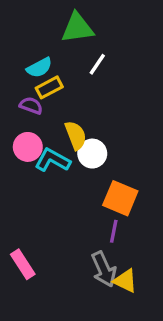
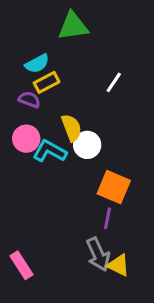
white line: (97, 64) -> (114, 82), moved
pink rectangle: (23, 264) -> (22, 265), moved

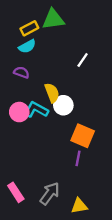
yellow rectangle: (47, 82) -> (29, 28), moved
pink circle: (26, 139) -> (19, 112), moved
gray arrow: (98, 254) -> (50, 193), moved, turned -120
yellow triangle: (118, 265) -> (79, 206), moved, turned -36

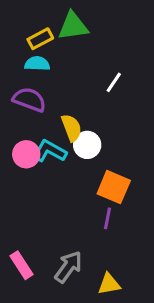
cyan semicircle: (27, 46) -> (37, 64), turned -150
purple semicircle: (21, 72) -> (29, 100), size x1.5

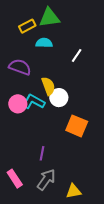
cyan semicircle: (37, 64) -> (44, 43), moved
purple line: (107, 218) -> (42, 153), moved

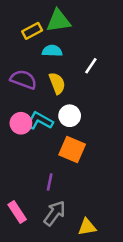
yellow semicircle: (48, 86) -> (57, 83), moved
orange square: (77, 126) -> (72, 149), moved

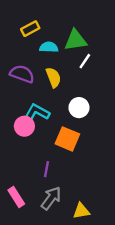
green triangle: (58, 21) -> (76, 40), moved
white circle: (70, 116) -> (79, 108), moved
pink circle: (21, 123) -> (24, 126), moved

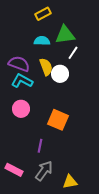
yellow rectangle: (30, 29) -> (43, 14), moved
white circle: (79, 108) -> (60, 74), moved
cyan L-shape: (37, 112) -> (22, 81), moved
pink rectangle: (16, 197) -> (14, 170), turned -30

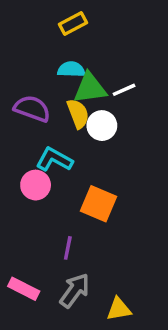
green triangle: (65, 35) -> (90, 88), moved
white line: (73, 53) -> (124, 90), turned 32
cyan L-shape: (22, 81) -> (54, 160), moved

